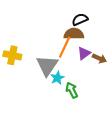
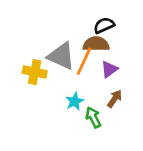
yellow cross: (12, 55) -> (35, 72), moved
brown arrow: (99, 58) -> (115, 99), moved, turned -80
gray triangle: (47, 66) -> (61, 56), moved, turned -40

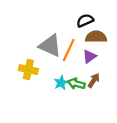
brown semicircle: (96, 44) -> (96, 37), moved
yellow cross: (35, 72) -> (28, 70), moved
green arrow: (93, 117) -> (76, 84), moved, turned -49

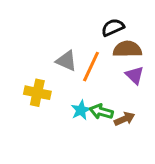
gray triangle: (50, 46) -> (66, 61), size x0.7
purple triangle: (89, 56) -> (135, 75), moved, turned -40
brown arrow: (94, 80) -> (124, 119), moved, turned 32

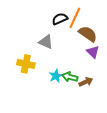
black semicircle: (113, 27) -> (60, 19), moved
brown semicircle: (127, 49) -> (88, 34), turned 36
orange line: (91, 67) -> (75, 18), moved

